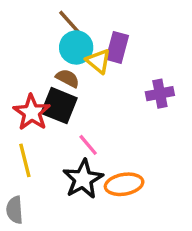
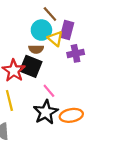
brown line: (69, 22) -> (50, 14), moved
brown semicircle: (68, 78) -> (36, 49), turned 152
purple cross: (160, 94) -> (76, 53), moved

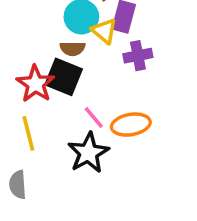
orange ellipse: (71, 115) -> (131, 125), moved

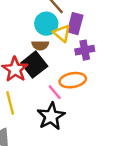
black square: (64, 77) -> (34, 65), turned 30
orange ellipse: (131, 125) -> (73, 80), moved

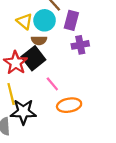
yellow triangle: (62, 33) -> (24, 21), moved
orange ellipse: (73, 80) -> (69, 105), moved
black star: (51, 116) -> (23, 112), moved, turned 30

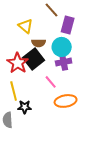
cyan circle: (45, 20) -> (62, 47), moved
purple cross: (80, 45) -> (64, 62), moved
black star: (23, 112) -> (25, 107), size x0.6

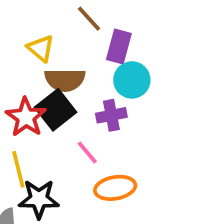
brown semicircle: (39, 43) -> (65, 80), size x1.5
cyan circle: (62, 47) -> (132, 80), moved
black star: (25, 107) -> (39, 199), size x1.5

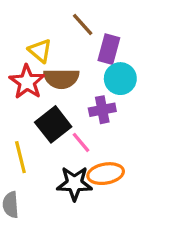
black square: (56, 110) -> (53, 124), moved
red star: (26, 117) -> (27, 82), moved
black star: (39, 199) -> (74, 183), moved

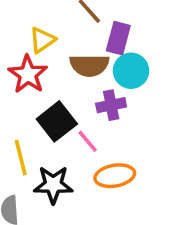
yellow triangle: (40, 51) -> (42, 40), turned 45
brown semicircle: (61, 79) -> (89, 65), moved
black star: (74, 183) -> (53, 185), moved

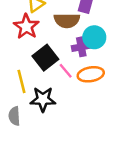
cyan circle: (131, 71) -> (94, 37), moved
orange ellipse: (115, 176) -> (91, 74), moved

